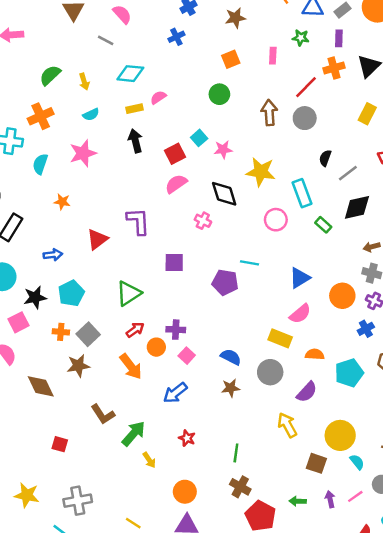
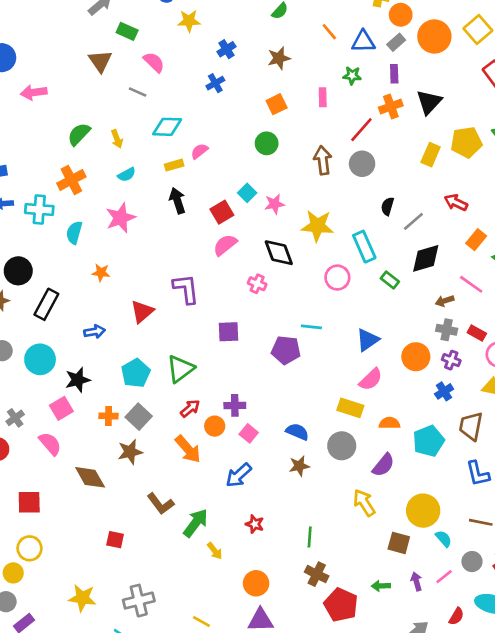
cyan pentagon: (71, 293) -> (136, 373), moved

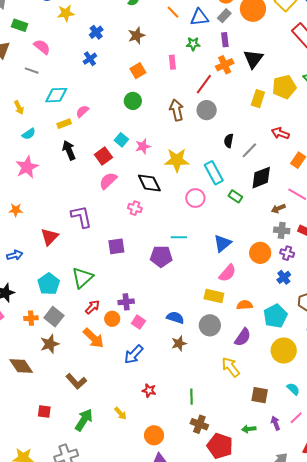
yellow circle: (423, 511) -> (284, 350), moved
green arrow: (196, 523) -> (84, 420), moved

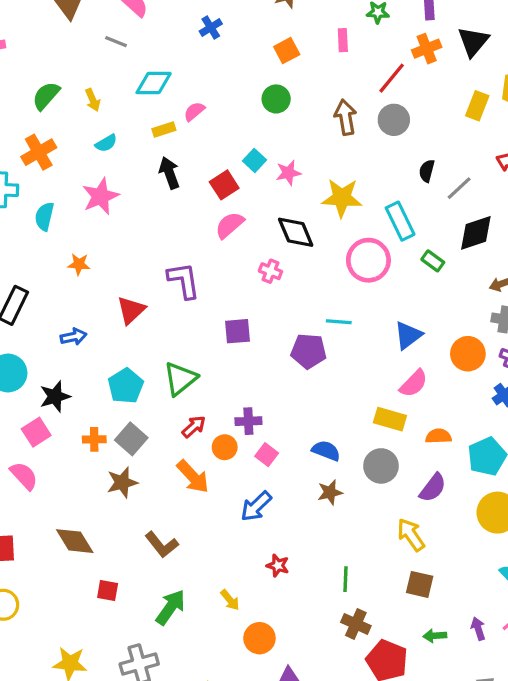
pink circle: (195, 198) -> (368, 260), size x1.4
brown diamond: (21, 366) -> (75, 541), moved
brown square: (260, 395) -> (420, 584), moved
orange circle: (154, 435) -> (259, 638), moved

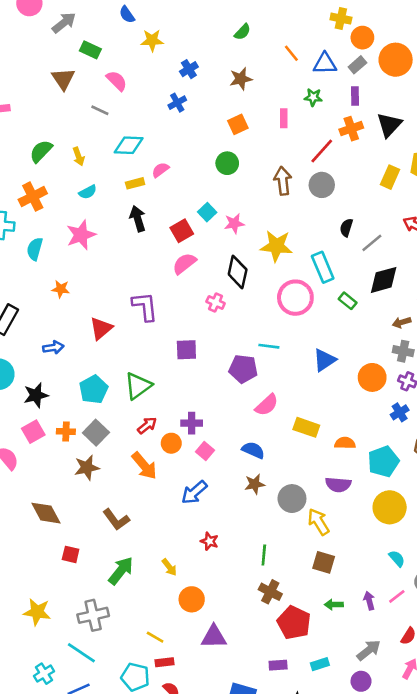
black diamond: (296, 232) -> (238, 272), turned 32
pink semicircle: (414, 383) -> (267, 405), moved
pink square: (36, 432) -> (33, 432), moved
gray circle: (381, 466) -> (292, 499), moved
purple semicircle: (433, 488) -> (338, 485), turned 55

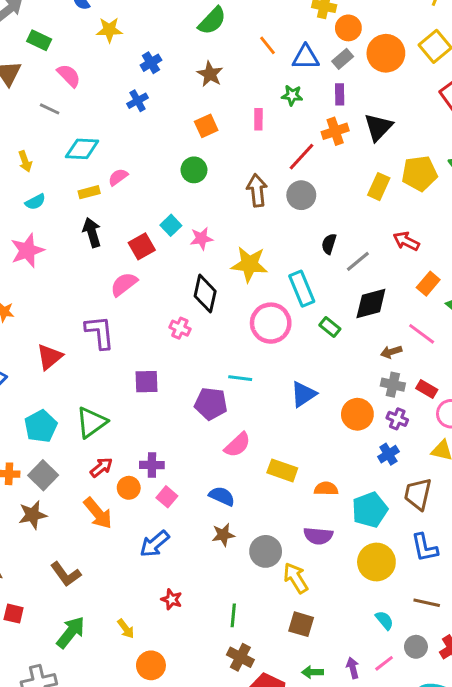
green semicircle: (242, 32) -> (212, 21), size x1.5
brown star: (241, 79) -> (210, 74), turned -30
pink semicircle: (184, 263) -> (124, 284), moved

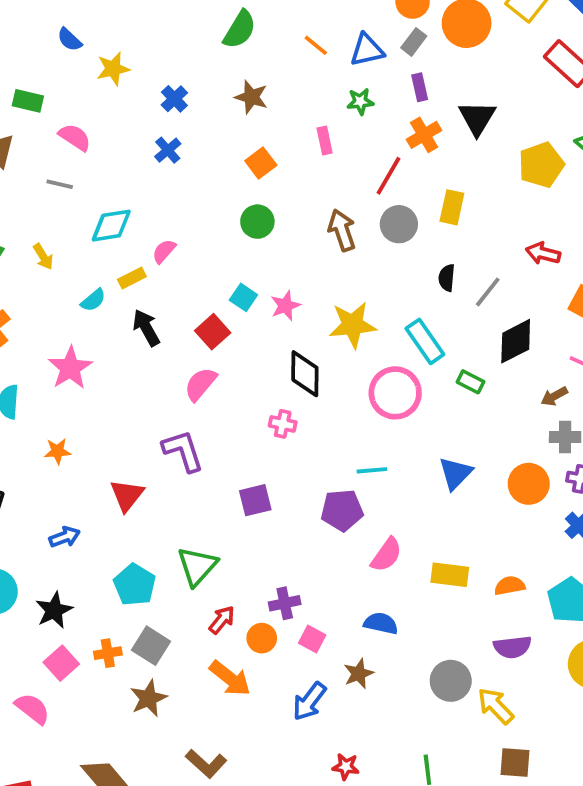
yellow rectangle: (379, 187) -> (452, 207), moved
cyan semicircle: (35, 202) -> (93, 300), moved
brown star: (223, 535) -> (359, 674), moved

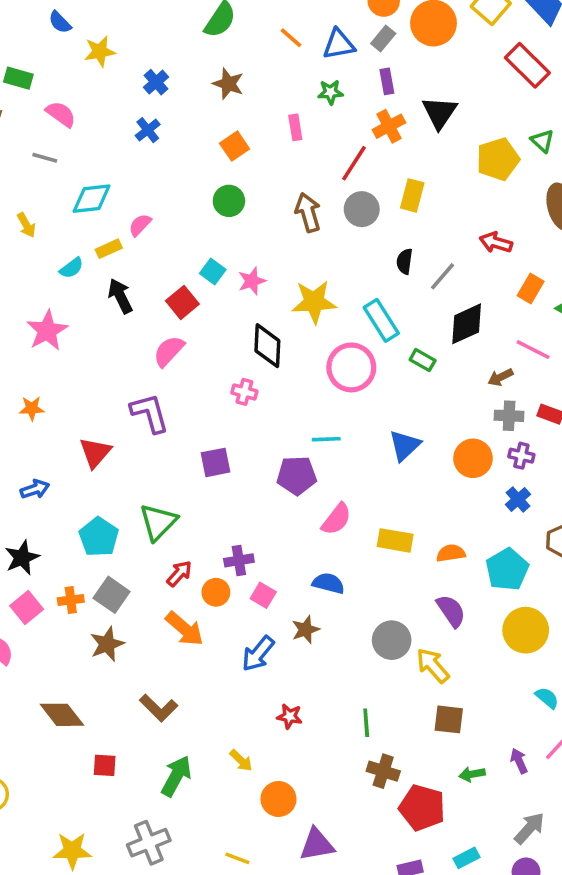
purple semicircle: (512, 647) -> (451, 611), turned -120

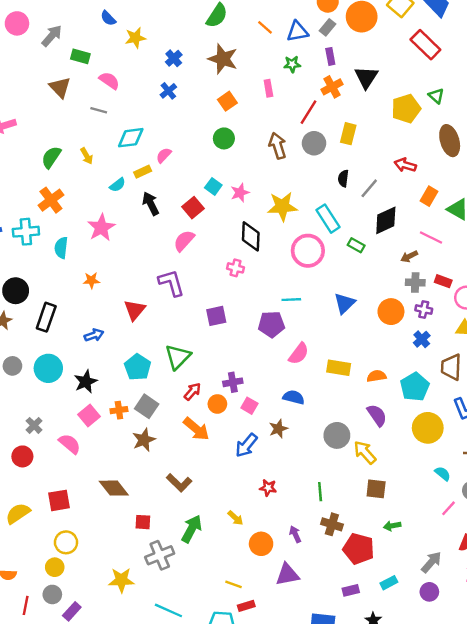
brown star: (228, 84) -> (223, 59), size x1.4
purple arrow: (519, 761) -> (295, 534), moved
gray cross: (149, 843) -> (160, 555), moved

